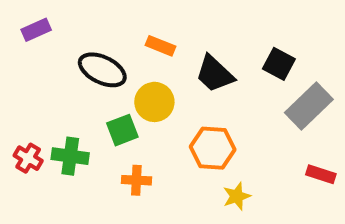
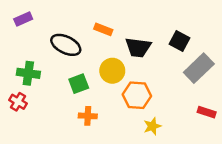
black trapezoid: (215, 74) -> (138, 47), turned -36
yellow circle: (154, 102) -> (112, 71), moved
green cross: (70, 156) -> (28, 73), moved

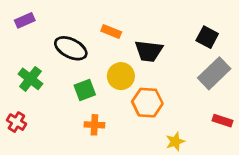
black square: (179, 41) -> (207, 37), moved
green cross: (28, 73) -> (30, 79), turned 30
red cross: (18, 102) -> (16, 122), moved
yellow star: (152, 126) -> (175, 142), moved

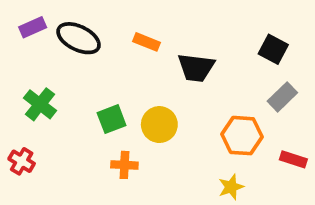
black ellipse: (71, 48) -> (79, 38), moved
gray rectangle: (214, 73) -> (282, 97), size x0.7
yellow circle: (121, 76) -> (159, 125), moved
orange hexagon: (147, 103) -> (242, 136), moved

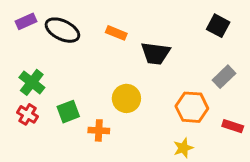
black square: (273, 49) -> (218, 26), moved
green square: (112, 119) -> (68, 112), moved
red cross: (22, 161) -> (28, 114), moved

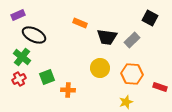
black ellipse: (62, 30) -> (34, 35), moved
gray rectangle: (224, 77) -> (132, 40), moved
yellow circle: (126, 98) -> (100, 68), moved
red cross: (28, 114) -> (19, 79), turned 32

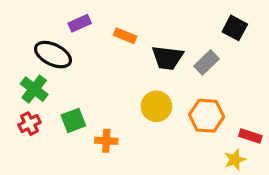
purple rectangle: (18, 15) -> (80, 23), moved
yellow star: (126, 102) -> (235, 160), moved

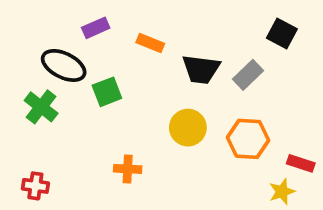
green square: (73, 120) -> (107, 92), moved
red cross: (29, 124) -> (35, 186), moved, turned 35

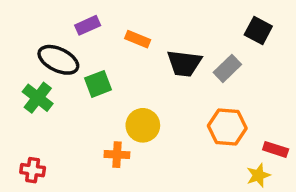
yellow circle: (188, 128) -> (143, 125), moved

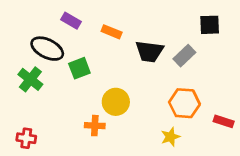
purple rectangle: (88, 25) -> (71, 21), turned 54
black square: (258, 31) -> (210, 25), turned -30
yellow star: (258, 175) -> (170, 137), moved

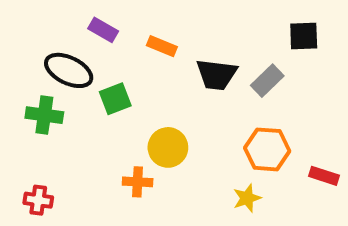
green cross: (30, 79) -> (44, 115), turned -30

